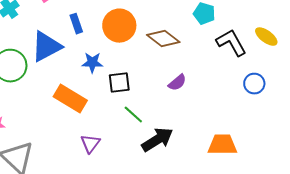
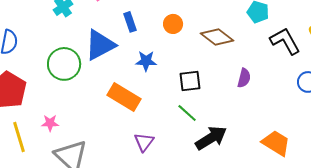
orange circle: (119, 26) -> (173, 24), size x0.6
black square: (119, 83) -> (190, 81), moved
purple semicircle: (177, 83) -> (244, 78), moved, turned -36
orange trapezoid: (222, 145) -> (276, 143), turned 32

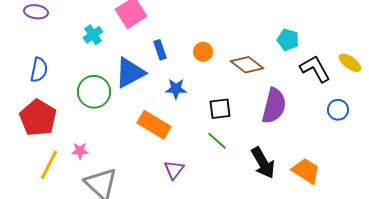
purple semicircle: (244, 78) -> (274, 106), size x1.8
yellow line: (19, 137) -> (49, 165), turned 44
black arrow: (211, 138) -> (263, 163), moved, turned 92

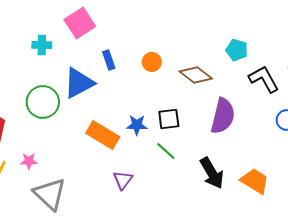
cyan cross: (93, 35) -> (42, 45), turned 36
blue star: (176, 89) -> (137, 125), moved

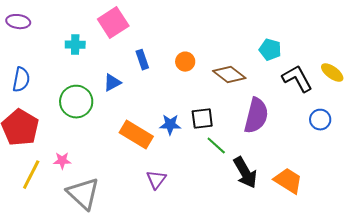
blue triangle: (79, 83) -> (112, 83), size x0.6
green line: (166, 151) -> (216, 146), moved

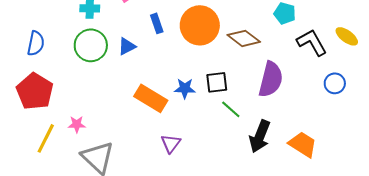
orange circle: (185, 62) -> (200, 25), size x2.0
green circle: (76, 102) -> (91, 45), moved
black arrow: (245, 173) -> (260, 136), turned 52

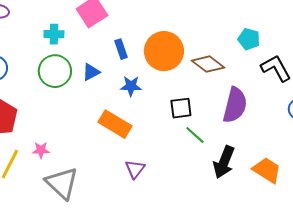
blue star: (185, 88) -> (131, 86), moved

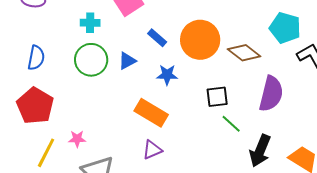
cyan pentagon: (249, 39) -> (285, 28), size x1.4
blue rectangle: (121, 49) -> (157, 38), turned -30
purple triangle: (135, 169) -> (152, 150), moved, turned 30

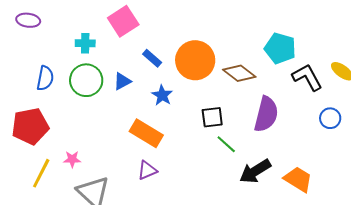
blue semicircle: (36, 58) -> (45, 78), moved
blue star: (167, 75) -> (162, 95), turned 30
red pentagon: (35, 106) -> (30, 126), turned 30
black arrow: (260, 151) -> (255, 171), turned 36

